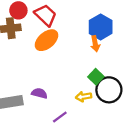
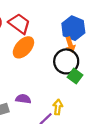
black circle: (109, 90) -> (66, 61), moved
yellow arrow: (84, 97) -> (58, 107), moved, turned 112

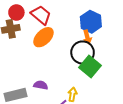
green square: (75, 76) -> (90, 67), size x1.5

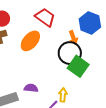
red trapezoid: (41, 15) -> (45, 17), moved
blue hexagon: (91, 22) -> (90, 23), moved

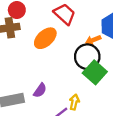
orange arrow: (73, 38) -> (93, 40), turned 80
purple semicircle: (31, 88) -> (40, 90), turned 112

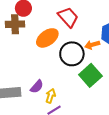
black circle: (87, 57) -> (72, 54), moved
yellow arrow: (74, 102) -> (51, 96), moved

